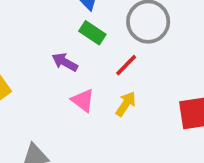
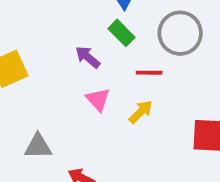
red line: (126, 65) -> (149, 73), turned 35

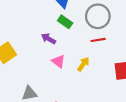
red line: (149, 73) -> (98, 40), moved

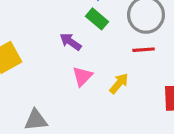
pink triangle: (58, 61) -> (82, 76), turned 32

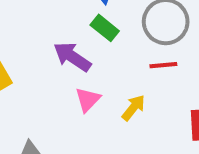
purple arrow: (71, 42) -> (72, 57), size x1.4

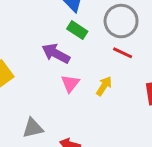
red line: (163, 65) -> (123, 53), turned 36

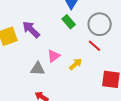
purple arrow: (56, 53) -> (31, 29), moved
gray triangle: (33, 128) -> (38, 69), moved

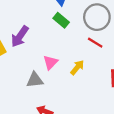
purple arrow: (31, 29) -> (20, 36), turned -90

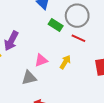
green rectangle: (61, 20) -> (56, 25), moved
pink triangle: (51, 62) -> (41, 60), turned 32

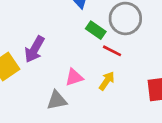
red line: (78, 38) -> (112, 51), moved

